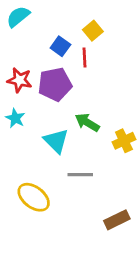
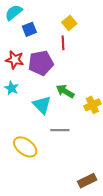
blue square: (60, 46) -> (29, 29), moved, turned 32
brown rectangle: (117, 220) -> (87, 181), moved

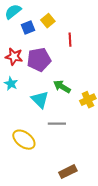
yellow square: (69, 23) -> (48, 21), moved
red line: (63, 43) -> (70, 40), moved
brown rectangle: (87, 181) -> (68, 172), moved

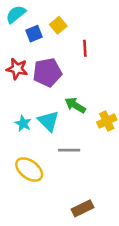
cyan star: (11, 84) -> (23, 123), moved

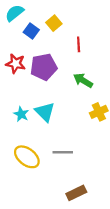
blue square: (34, 34) -> (31, 31), turned -32
green arrow: (75, 105) -> (83, 80), moved
gray line: (69, 150) -> (63, 152), moved

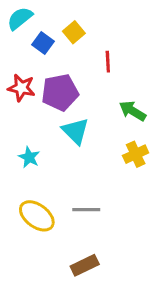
green arrow: (83, 80) -> (133, 111), moved
cyan triangle: (45, 112) -> (75, 131), moved
brown rectangle: (76, 193) -> (85, 265), moved

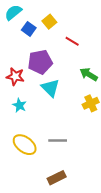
red line: (108, 62) -> (72, 41), turned -56
red star: (21, 88) -> (15, 76), moved

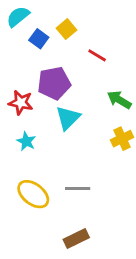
cyan triangle: (50, 88) -> (68, 118), turned 30

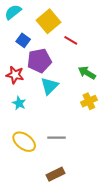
yellow square: (67, 29) -> (48, 21), size x1.6
blue square: (39, 39) -> (23, 40), moved

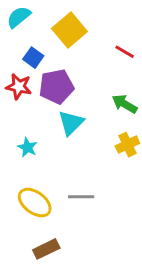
red line: (71, 40) -> (125, 52), moved
red star: (15, 75) -> (19, 87), moved
brown rectangle: (56, 174) -> (46, 249), moved

